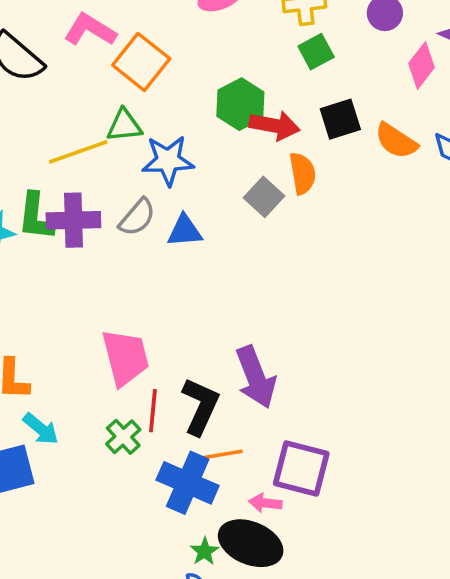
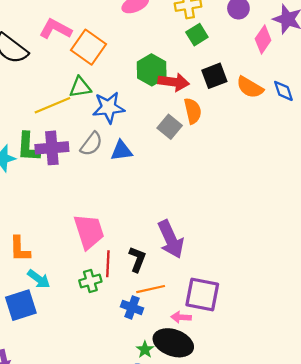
black L-shape: (200, 406) -> (137, 259), size x0.7
green cross: (123, 437) -> (90, 281), turned 30
blue cross: (188, 483) -> (132, 307), size x0.6

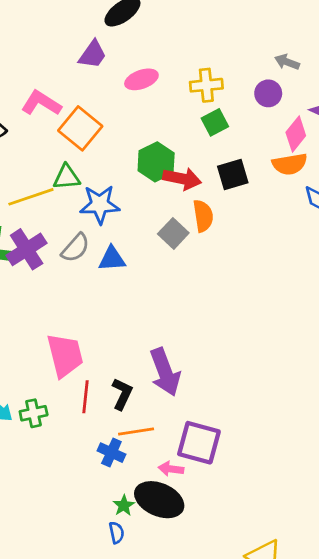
orange semicircle: (250, 87) -> (290, 164), moved, turned -44
purple cross: (52, 148) -> (27, 249), turned -32
green cross: (90, 281) -> (34, 413), moved

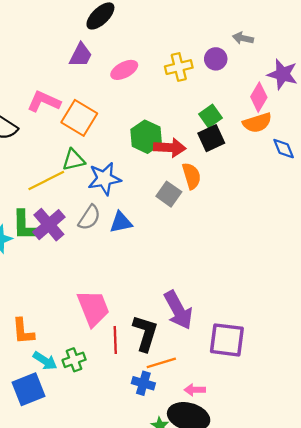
purple circle: (268, 93) -> (216, 59), moved
green square: (215, 122) -> (211, 116), moved
black L-shape: (122, 394) -> (145, 333), size x1.4
purple square: (199, 443) -> (227, 340), moved

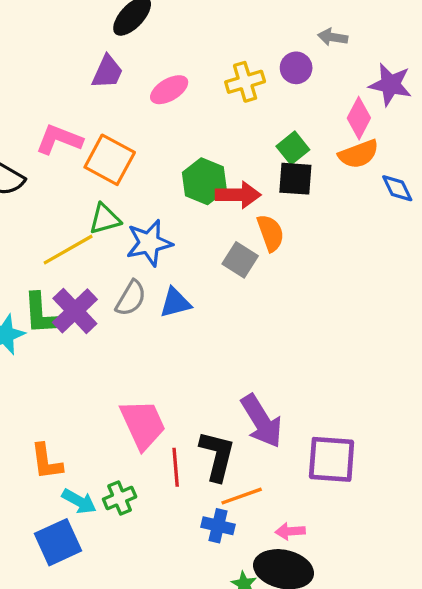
black square: (211, 138) -> (295, 179), turned 32

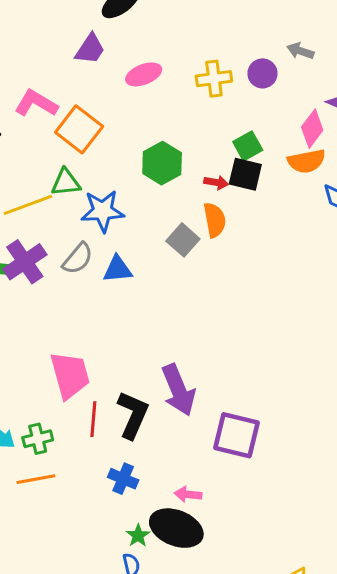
red arrow: (238, 195) -> (216, 182), moved, size x0.6
orange line: (242, 496) -> (36, 479), moved

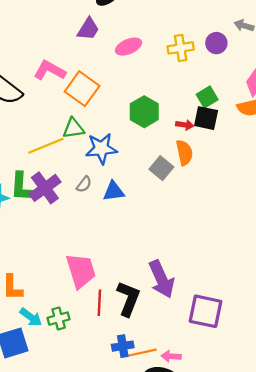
gray semicircle: (78, 259) -> (84, 184), size x0.7
orange line: (36, 479) -> (142, 353), moved
blue cross: (123, 479) -> (123, 346), turned -30

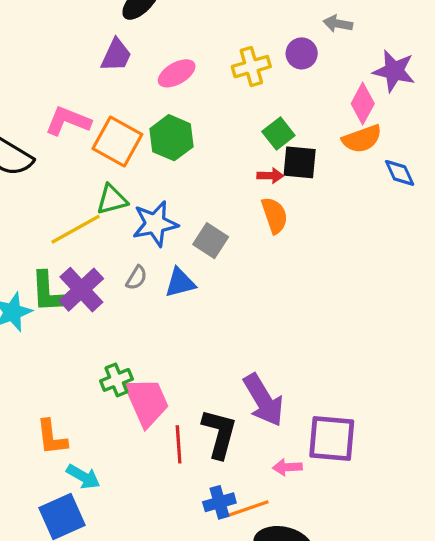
green square: (207, 97) -> (278, 133), moved
green hexagon: (144, 112) -> (172, 138), moved
gray square: (161, 168) -> (211, 241), moved
green cross: (59, 319) -> (116, 380), moved
pink arrow: (171, 356) -> (287, 467), moved

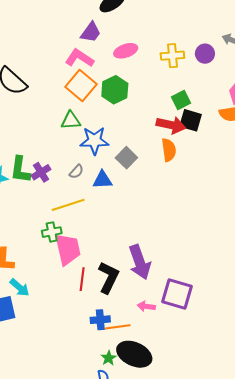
pink L-shape: (68, 121) -> (79, 58), moved
red arrow: (270, 176) -> (171, 125), size x1.8
yellow line: (76, 229) -> (68, 205), moved
purple cross: (81, 290) -> (41, 172), size x0.7

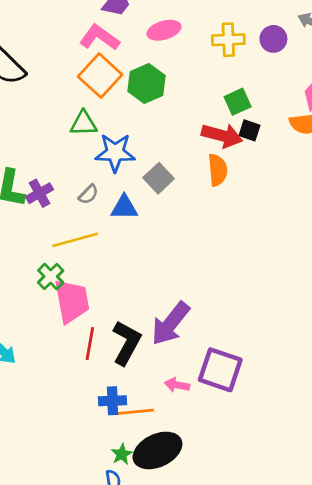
black square: (191, 120) -> (250, 130), size x0.7
green cross: (52, 232) -> (51, 277), turned -36
purple arrow: (140, 262) -> (171, 323), turned 56
black ellipse: (134, 354) -> (157, 450), turned -52

